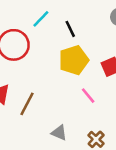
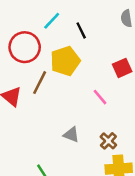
yellow pentagon: (74, 60) -> (65, 61), moved
brown line: (27, 104) -> (40, 83), moved

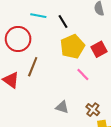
cyan line: (52, 21) -> (38, 16), turned 63
yellow pentagon: (65, 61) -> (72, 47), moved

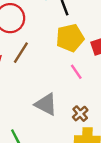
gray triangle: (62, 107) -> (46, 104), size x1.5

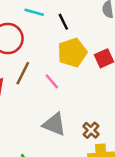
pink line: (76, 72) -> (52, 81), moved

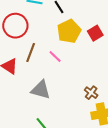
gray triangle: (54, 124) -> (41, 90), moved

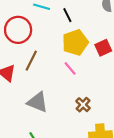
pink line: (55, 56) -> (70, 68), moved
brown cross: (91, 93) -> (83, 105), moved

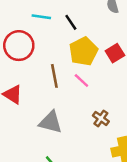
brown line: (31, 61) -> (54, 76), moved, turned -30

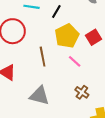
black line: (71, 22) -> (56, 11), turned 64
pink line: (81, 81) -> (75, 61), moved

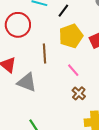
pink line: (75, 61) -> (73, 70), moved
gray triangle: (39, 96) -> (27, 82), moved

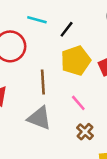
gray triangle: (27, 82) -> (39, 118), moved

